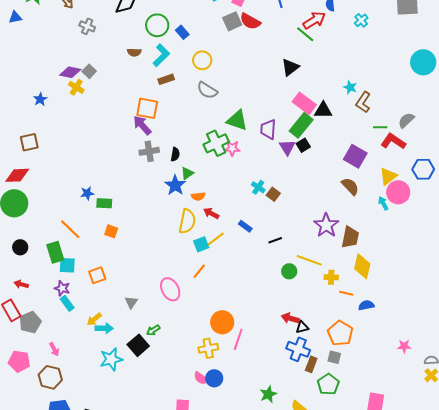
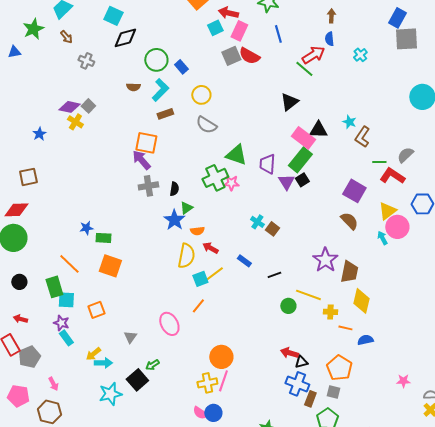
black triangle: (323, 110) -> (318, 130), moved
orange square: (111, 231) -> (110, 266), size x1.6
pink line: (238, 339) -> (223, 381), moved

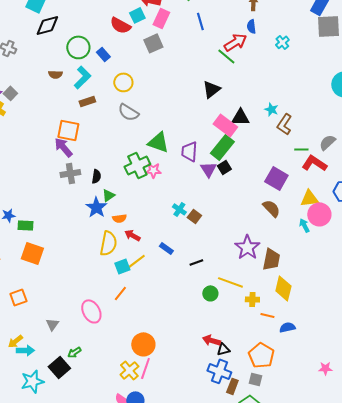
red semicircle: (249, 56) -> (120, 25), moved
yellow triangle: (387, 211) -> (309, 198), turned 30
yellow cross: (207, 383) -> (129, 370), turned -30

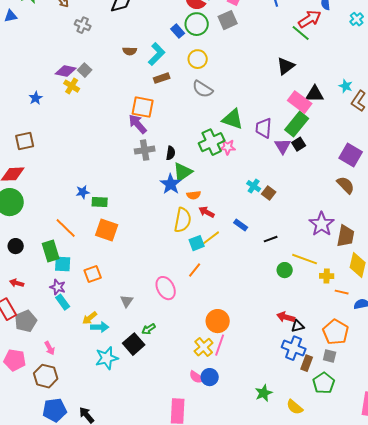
green circle: (78, 47) -> (197, 24), moved
green triangle: (108, 195) -> (183, 172), size x1.5

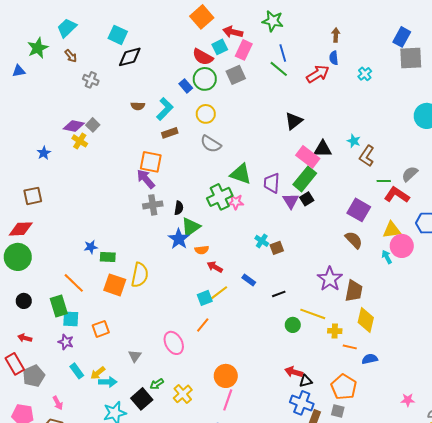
green line: (301, 33) -> (279, 69), moved
brown square: (269, 193) -> (277, 248), turned 32
yellow semicircle: (183, 220) -> (140, 275), moved
cyan rectangle: (63, 302) -> (77, 371), moved
yellow cross: (204, 347) -> (183, 394), moved

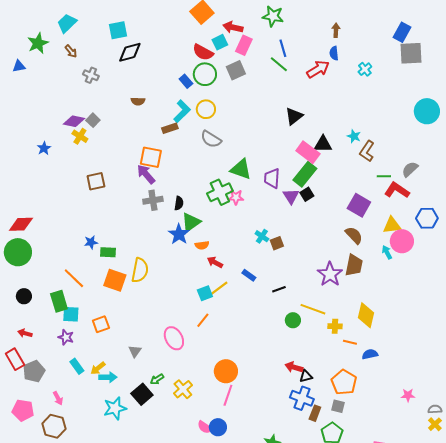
cyan square: (118, 35) -> (118, 30), turned -36
cyan L-shape: (165, 109) -> (182, 111), moved
brown square: (33, 196) -> (96, 181), moved
brown trapezoid: (354, 291) -> (354, 265), moved

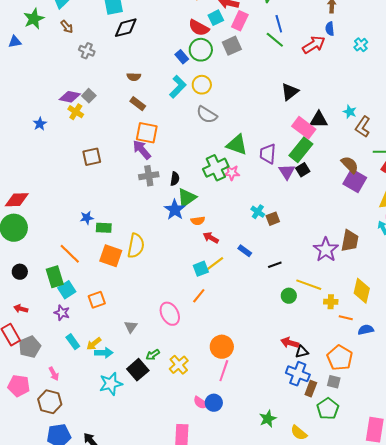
brown rectangle: (170, 128) -> (138, 104), moved, turned 56
brown semicircle: (354, 235) -> (350, 165), moved
cyan square: (71, 314) -> (67, 290), turned -36

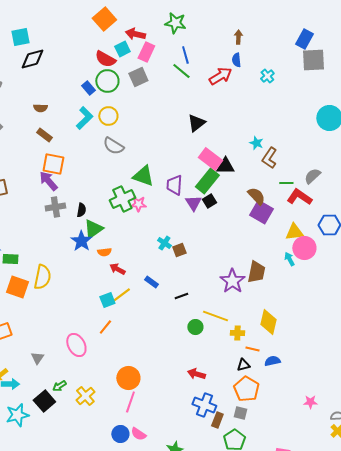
black triangle: (319, 120) -> (225, 166), moved
black triangle: (302, 352) -> (243, 365), moved
pink semicircle: (201, 403) -> (138, 434), moved

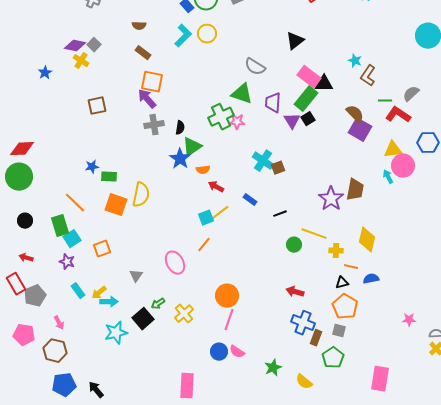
gray semicircle: (113, 146) -> (255, 67), moved
cyan cross: (164, 243) -> (263, 161), size x1.5

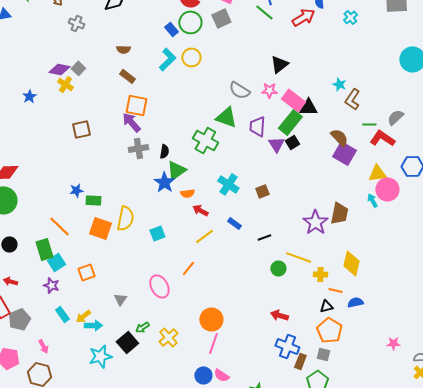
green cross: (221, 117) -> (205, 140), turned -35
pink star: (237, 122) -> (269, 90), moved
cyan cross: (263, 161) -> (228, 184), moved
cyan square: (206, 218) -> (157, 233), moved

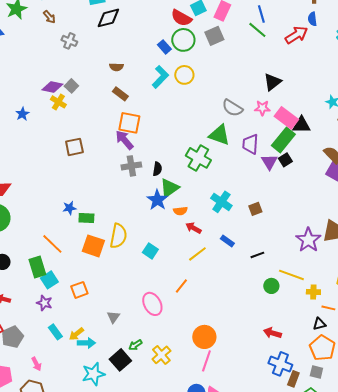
cyan square: (157, 233) -> (150, 251), turned -35

